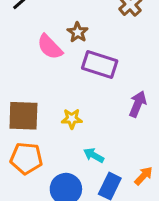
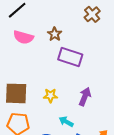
pink semicircle: (50, 47) -> (23, 37), moved, turned -30
purple arrow: (138, 104) -> (85, 97), moved

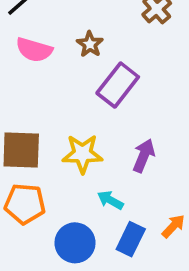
purple rectangle: (70, 57) -> (118, 85), turned -70
yellow star: (50, 96) -> (82, 154), size x1.5

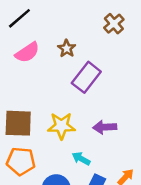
pink semicircle: (34, 50) -> (27, 52), turned -50
purple arrow: (144, 156) -> (105, 127), turned -115

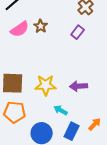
brown star: (67, 48) -> (41, 26), moved
purple rectangle: (86, 77) -> (78, 32), moved, size x0.6

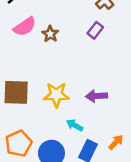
brown star: (41, 26) -> (50, 34), moved
orange pentagon: (15, 112) -> (19, 143), moved, turned -30

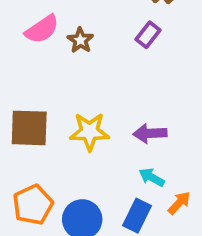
cyan arrow: (75, 125) -> (152, 177), moved

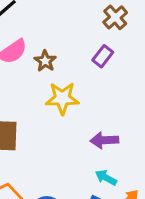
yellow star: (89, 132) -> (62, 98), moved

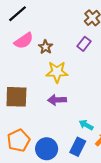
purple arrow: (104, 140) -> (57, 100), moved

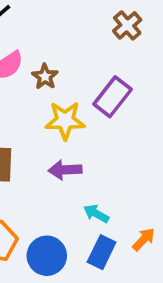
purple rectangle: (84, 44) -> (113, 97), moved, size x1.5
cyan arrow: (86, 125) -> (96, 214), moved

